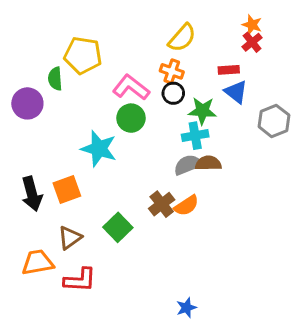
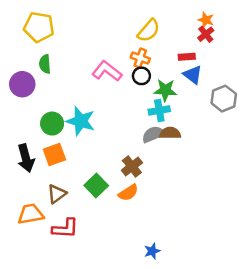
yellow pentagon: (83, 55) -> (39, 27), moved
green circle: (131, 118) -> (52, 124), moved
orange semicircle: (186, 206) -> (128, 193), moved

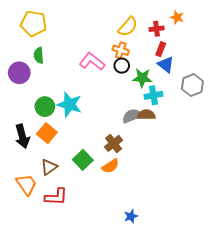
red cross: (206, 34) -> (157, 29), moved, turned 32
red rectangle: (187, 57) -> (161, 49), turned -64
cyan cross: (159, 110) -> (153, 95), moved
orange square: (54, 155) -> (47, 133), turned -30
orange trapezoid: (31, 214) -> (26, 184), turned 65

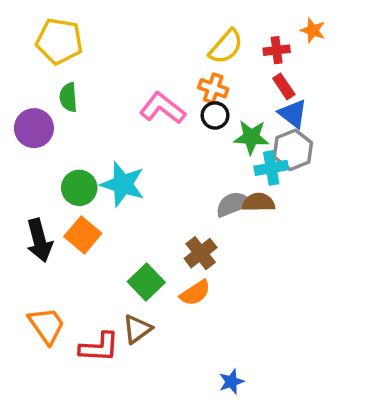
red rectangle: (161, 49) -> (284, 86), turned -56
gray hexagon: (192, 85) -> (293, 150), moved
brown triangle: (49, 167) -> (137, 329), moved

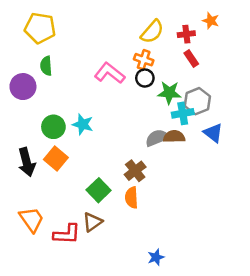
blue triangle: (293, 114) -> (213, 133), moved
cyan star: (123, 184) -> (83, 124), size x0.7
orange semicircle: (195, 293) -> (131, 198), turned 120

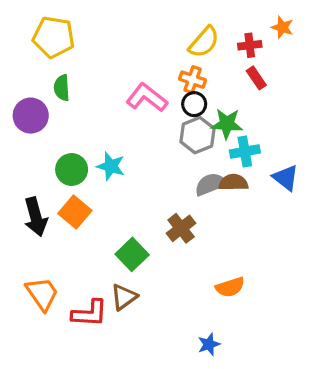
gray hexagon: (197, 101) -> (197, 135), moved
orange semicircle: (131, 198) -> (230, 287), moved, turned -105

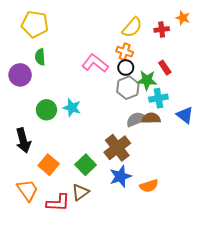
red rectangle: (256, 78) -> (165, 68), moved
orange square: (75, 212) -> (49, 165), moved
brown cross: (181, 228) -> (117, 148), size x1.4
blue star: (209, 344) -> (120, 176), moved, size x1.5

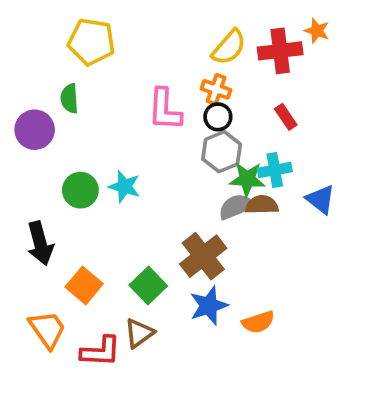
yellow pentagon: (35, 24) -> (91, 42), moved
red cross: (162, 29) -> (280, 51), size x1.6
pink L-shape: (95, 63) -> (165, 110), turned -125
green star: (147, 80) -> (247, 179), moved

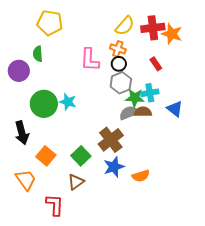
orange star: (317, 31) -> (172, 34), moved, size x1.5
green circle: (80, 190) -> (44, 104), size x1.4
red L-shape: (101, 351) -> (55, 205), moved, turned -90

